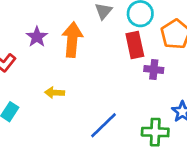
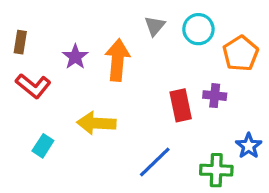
red rectangle: (135, 45) -> (181, 105), moved
yellow arrow: (55, 93) -> (96, 123), size x1.6

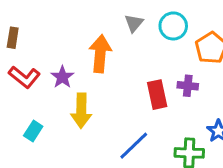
purple star: (75, 57) -> (62, 77), moved
yellow arrow: (96, 123) -> (81, 111), turned -92

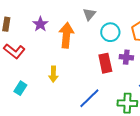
cyan circle: (173, 26) -> (110, 32), moved
purple star: (62, 77) -> (40, 24), moved
yellow arrow: (81, 111) -> (53, 74), size x0.7

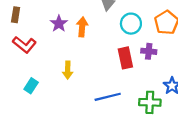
purple star: (40, 24) -> (59, 24), moved
orange arrow: (66, 35) -> (82, 27), size x0.7
blue line: (89, 98) -> (108, 97), turned 30

